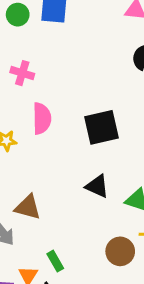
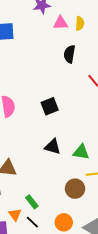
black square: (102, 127) -> (50, 106), size x0.7

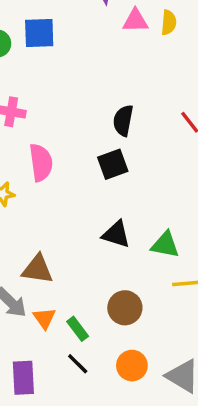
black semicircle: (69, 54) -> (123, 120), moved
brown circle: (75, 189) -> (125, 308), moved
orange triangle: (15, 214) -> (44, 318), moved

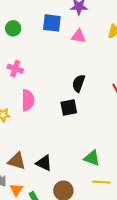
pink triangle: (135, 21) -> (79, 36), moved
blue square: (39, 33) -> (52, 23), moved
black triangle: (116, 234) -> (44, 163), moved

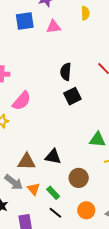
pink semicircle: (28, 100) -> (22, 101), turned 55
black square: (69, 107) -> (72, 96), moved

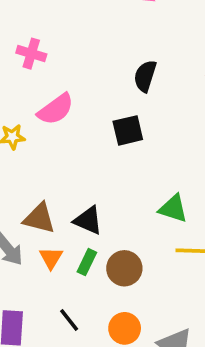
black square: (72, 96) -> (128, 130), moved
orange triangle: (34, 189) -> (51, 258), moved
green rectangle: (53, 193) -> (87, 262), moved, turned 56

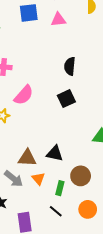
green rectangle: (87, 262) -> (60, 188), moved

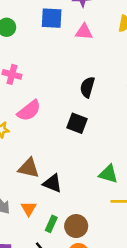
black square: (66, 99) -> (77, 123), turned 36
brown triangle: (27, 158) -> (29, 168), moved
brown circle: (81, 176) -> (76, 226), moved

